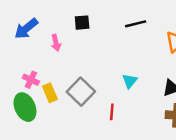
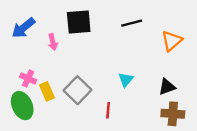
black square: (82, 23) -> (79, 22), size x1.6

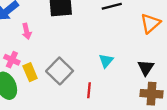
pink arrow: (53, 42) -> (27, 31), moved
black triangle: (167, 87) -> (146, 68), turned -36

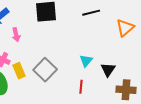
black triangle: (146, 68) -> (108, 70), moved
red line: (89, 90) -> (81, 87), moved

